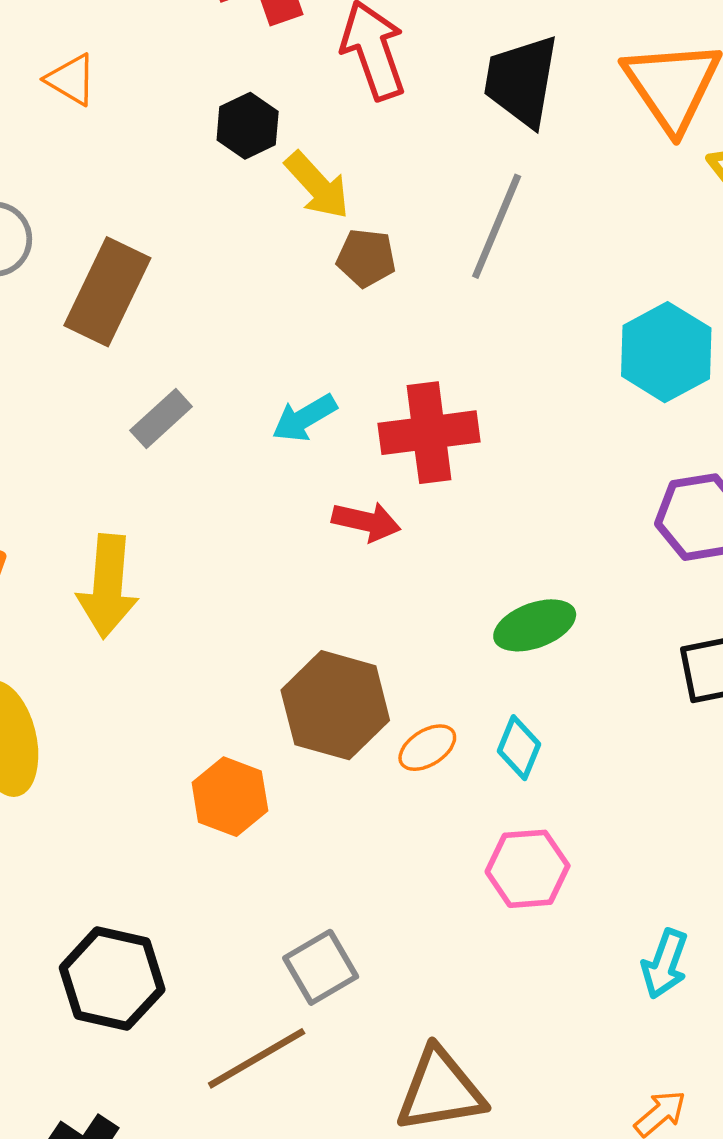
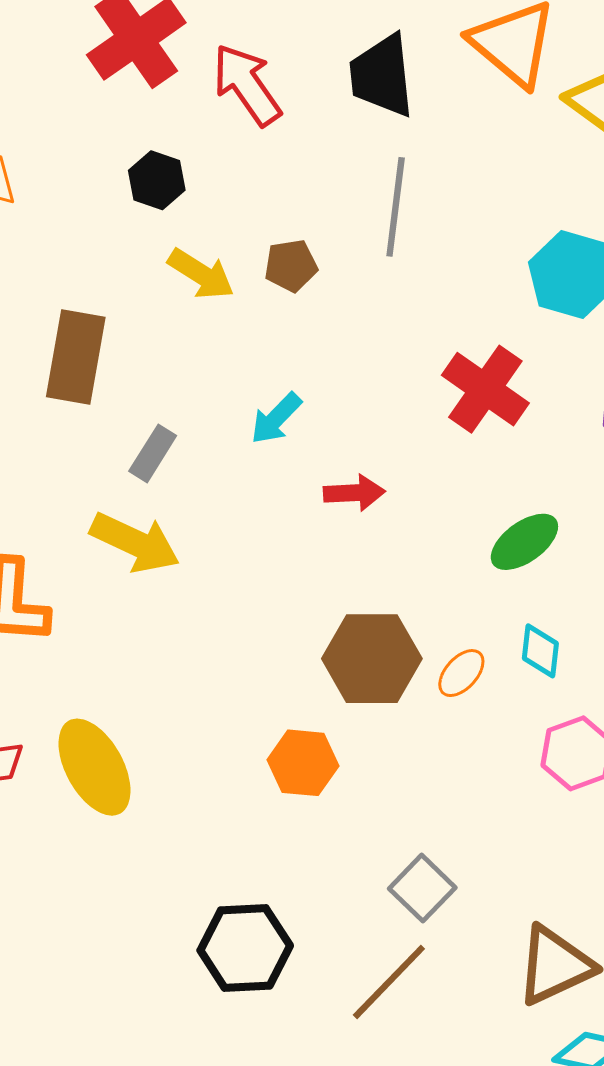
yellow arrow: (317, 185) -> (201, 274), moved
red cross: (429, 433) -> (485, 389), moved, turned -32
yellow arrow: (108, 586) -> (135, 542), moved, turned -54

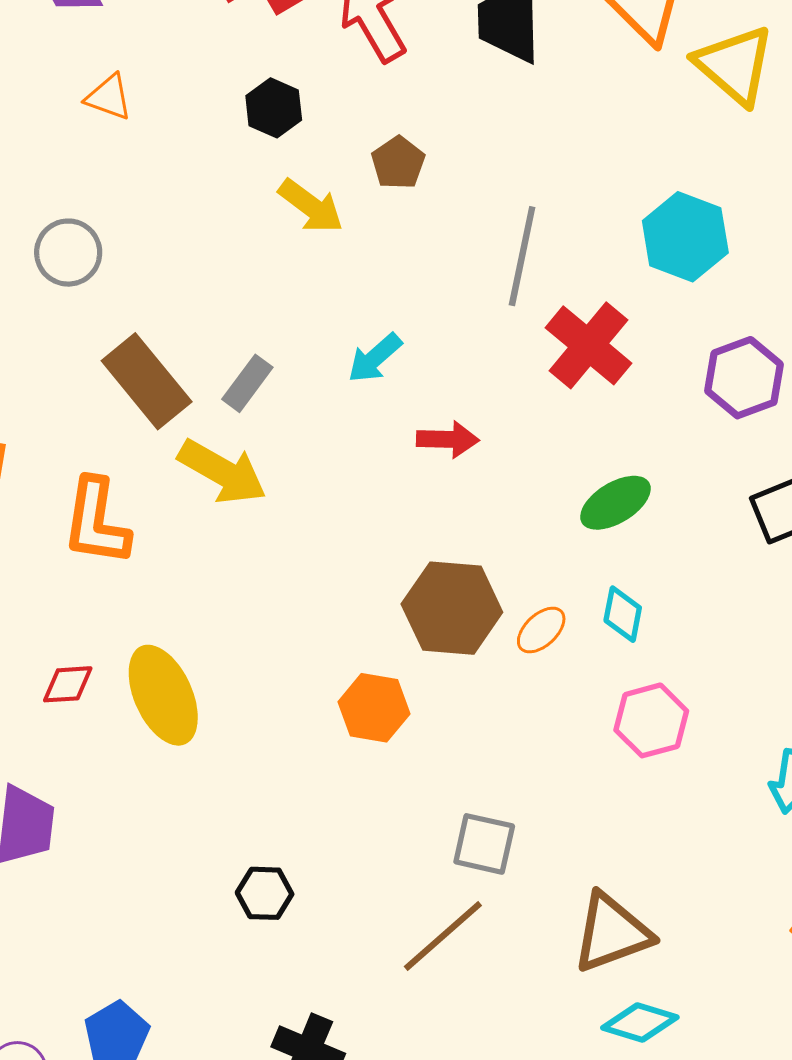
gray line: (396, 207) -> (522, 256), moved
brown pentagon: (291, 266) -> (398, 163), moved, turned -30
brown rectangle: (76, 357) -> (147, 381), moved, turned -54
gray square: (422, 888) -> (484, 844), turned -36
black hexagon: (245, 948) -> (265, 893), moved, size x0.6

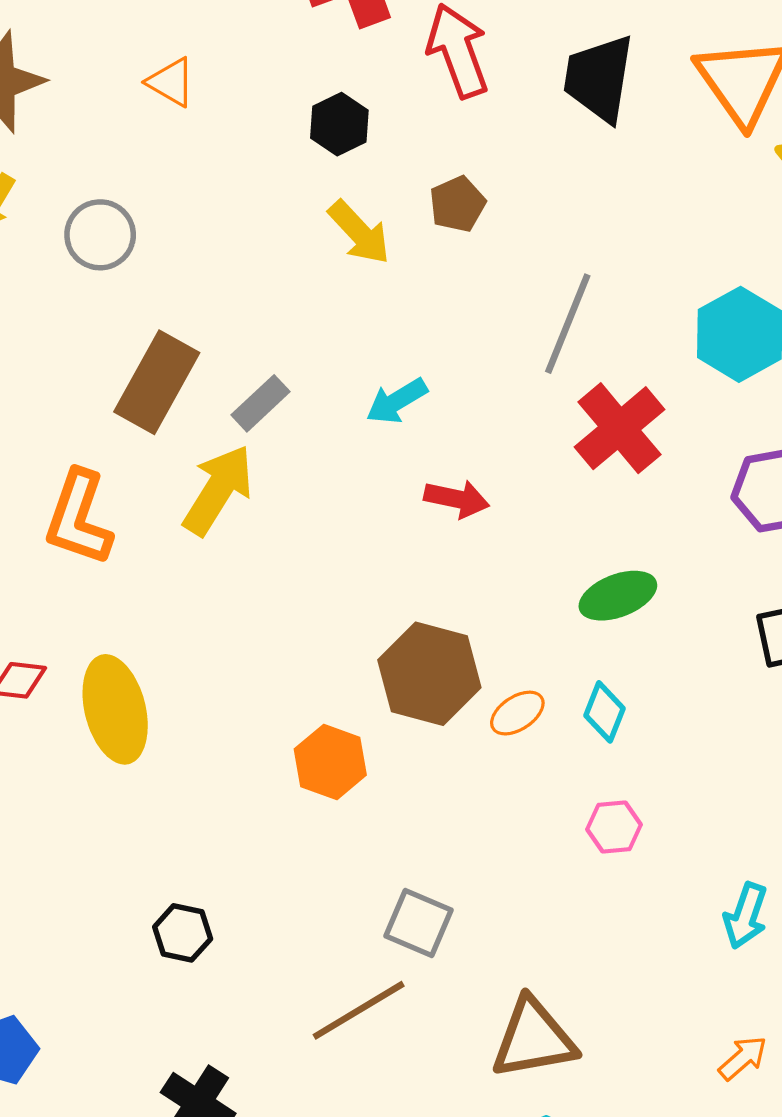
brown rectangle: (147, 381) -> (157, 382), turned 58
yellow arrow: (222, 472) -> (218, 490), turned -98
pink hexagon: (651, 720) -> (614, 827), size x0.7

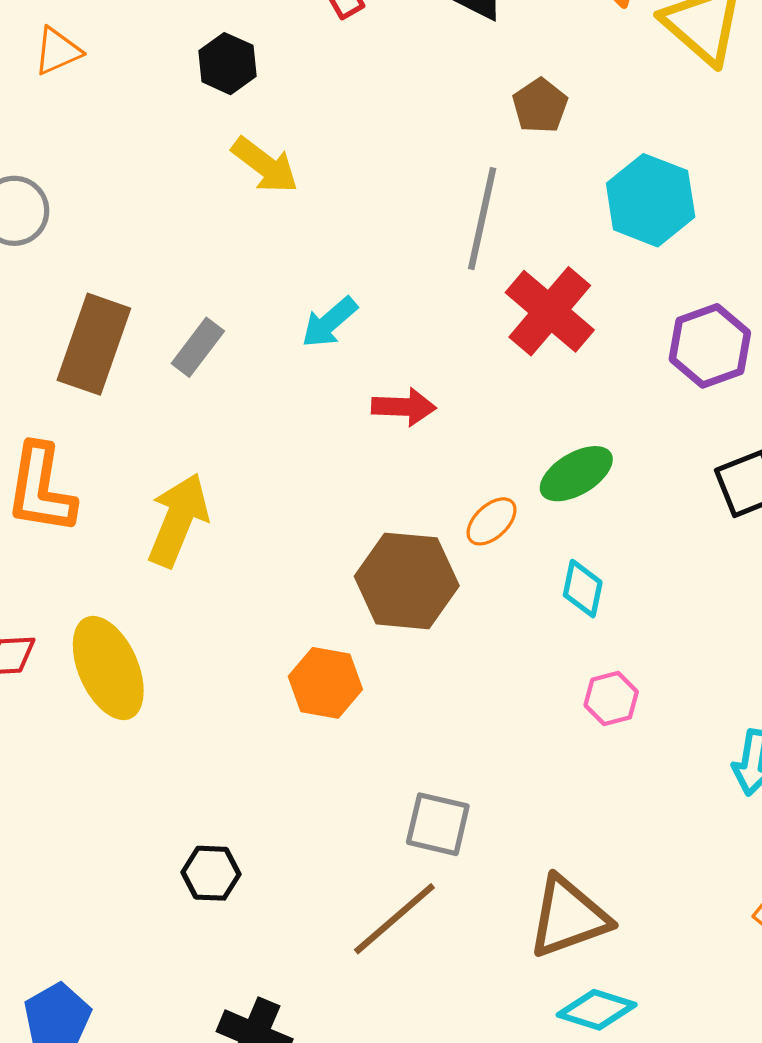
orange triangle: (171, 82) -> (58, 51), turned -44
brown pentagon: (457, 204) -> (540, 106), moved
yellow arrow: (218, 490) -> (178, 520), moved
orange ellipse: (517, 713) -> (492, 521), moved

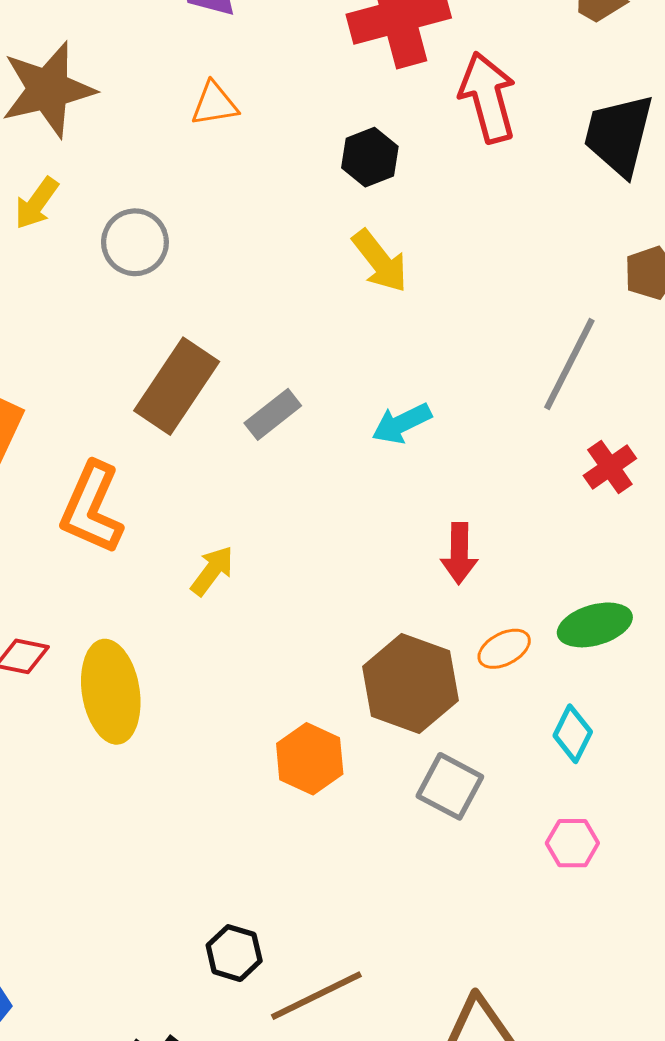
red cross: (550, 311) -> (610, 467), size x0.6
red arrow: (404, 407) -> (459, 553), moved, turned 74
yellow arrow: (178, 520) -> (212, 571), size x0.6
gray square: (438, 824) -> (450, 786), moved
black hexagon: (211, 873) -> (234, 953), moved

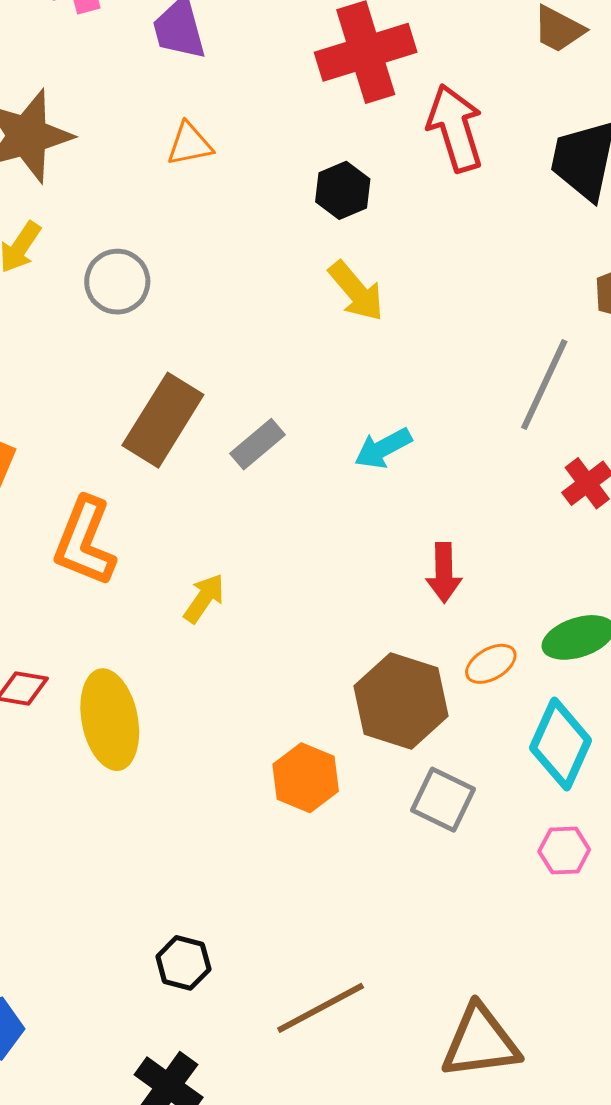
cyan diamond: (573, 734) -> (561, 744), size x1.6
black hexagon: (234, 953) -> (183, 963), moved

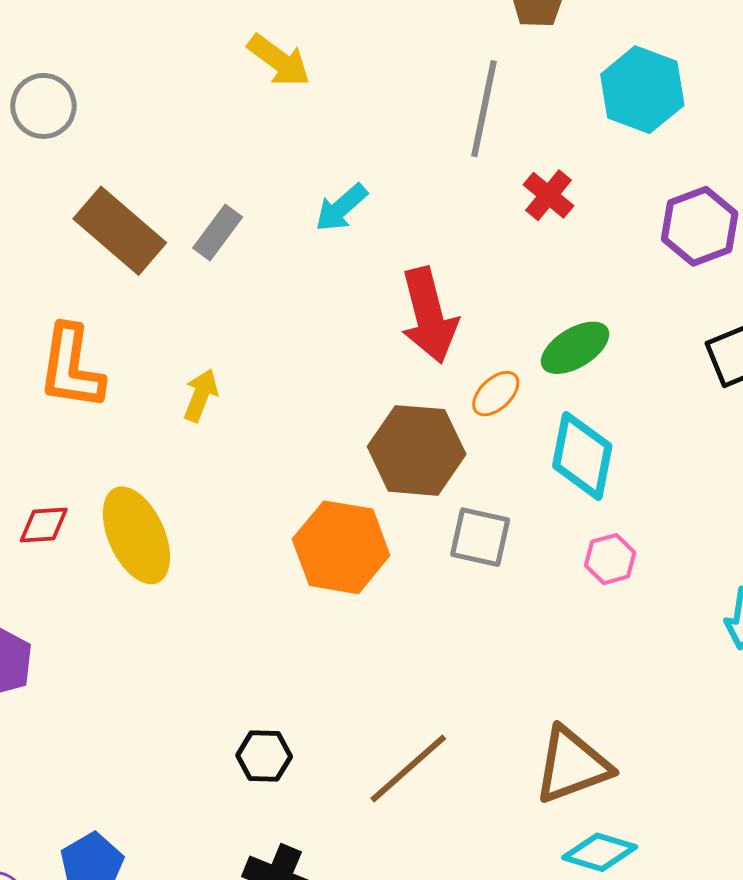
brown rectangle: (163, 420) -> (120, 231), turned -68
red arrow: (444, 573) -> (429, 315), size x1.6
orange hexagon: (306, 778) -> (341, 547), size x1.4

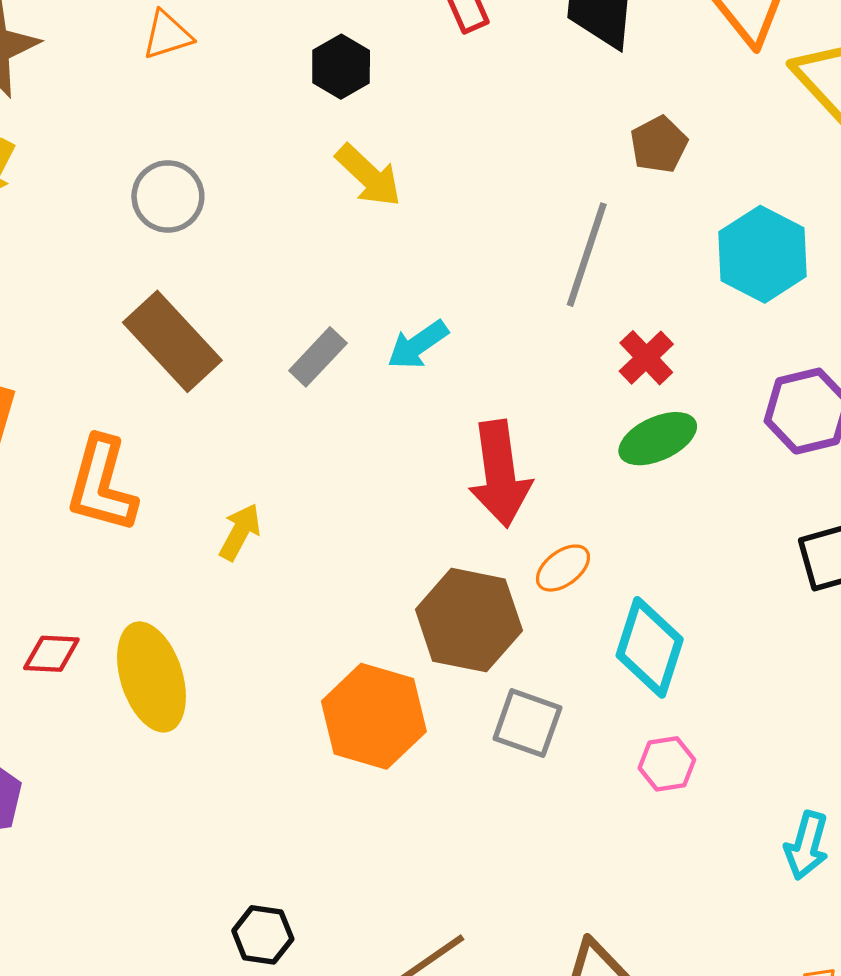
gray circle: (43, 106) -> (168, 196), moved
gray rectangle: (218, 233) -> (318, 357), moved
green ellipse: (575, 348) -> (658, 439), moved

